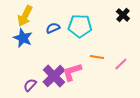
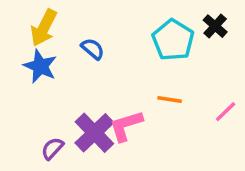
cyan pentagon: (80, 26) -> (173, 40), moved, turned 30
blue semicircle: (53, 28) -> (93, 49), turned 64
pink line: (121, 64) -> (226, 112), moved

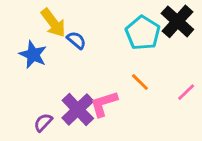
black cross: (215, 26) -> (177, 21), size x1.6
yellow arrow: (44, 28) -> (53, 23), moved, turned -64
orange line: (170, 99) -> (140, 82), turned 36

